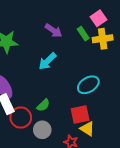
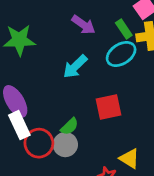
cyan ellipse: (88, 85) -> (121, 54), moved
red square: (80, 114) -> (109, 107), moved
gray circle: (42, 130) -> (65, 145), moved

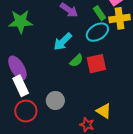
red square: (109, 107) -> (96, 64), moved
green semicircle: (70, 126) -> (76, 60), moved
red circle: (39, 143) -> (26, 111), moved

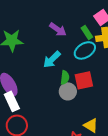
green semicircle: (76, 60) -> (65, 77), turned -40
gray circle: (55, 100) -> (68, 91), moved

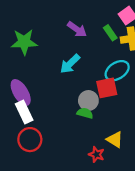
cyan ellipse: (85, 50) -> (117, 71), moved
green semicircle: (65, 77) -> (85, 113), moved, turned -80

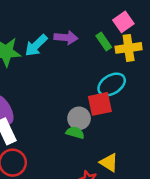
purple arrow: (77, 29) -> (66, 38), turned -30
cyan arrow: (70, 64) -> (36, 45), moved

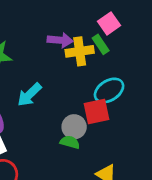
pink square: (123, 22) -> (109, 23), moved
cyan arrow: (36, 45) -> (29, 95), moved
yellow cross: (129, 48) -> (80, 51), moved

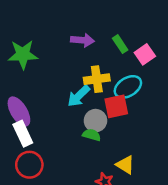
pink square: (109, 23) -> (145, 54), moved
yellow cross: (80, 51) -> (97, 79), moved
cyan arrow: (29, 95) -> (79, 96), moved

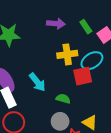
cyan arrow: (79, 96) -> (37, 82), moved, turned -84
gray circle: (95, 121) -> (60, 121), moved

